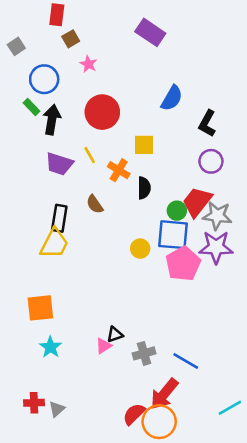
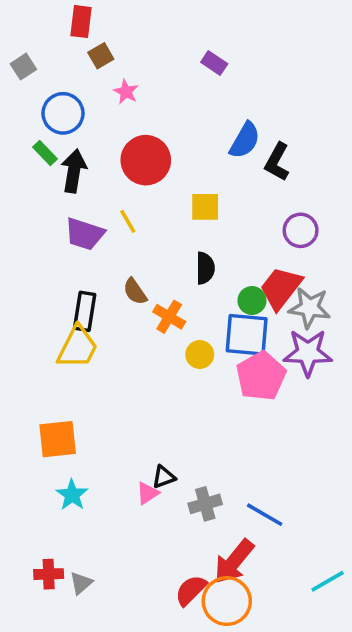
purple rectangle: (150, 32) -> (214, 63), moved, size x0.6
black L-shape: (207, 123) -> (277, 162), moved
orange cross: (119, 170) -> (169, 317), moved

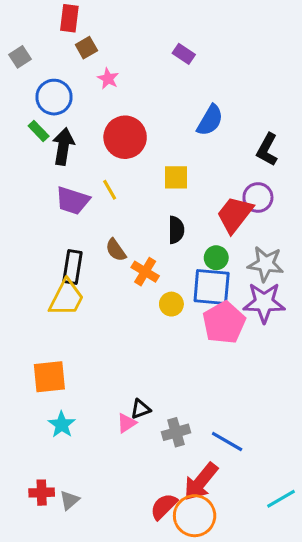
black L-shape: (277, 162) -> (267, 150), moved
red trapezoid: (281, 288) -> (235, 214), moved

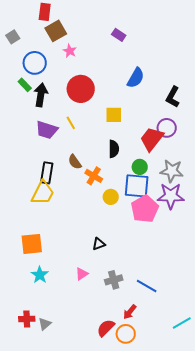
brown square: (86, 48) -> (56, 31), size x1.5
black triangle: (141, 409) -> (99, 244), moved
red arrow: (201, 482) -> (130, 312), size x0.6
orange circle: (195, 516) -> (126, 334), size x0.7

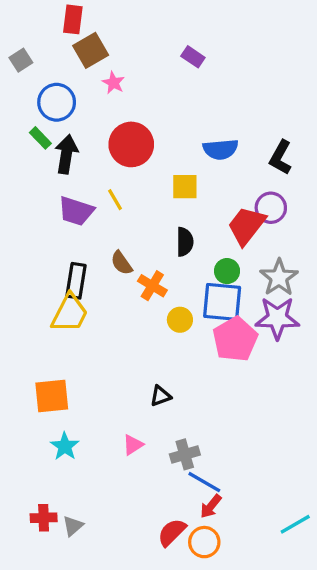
blue semicircle: (136, 78) -> (221, 149), moved, turned 55
gray star: (172, 171) -> (279, 278), turned 30
blue line: (147, 286) -> (204, 482), moved

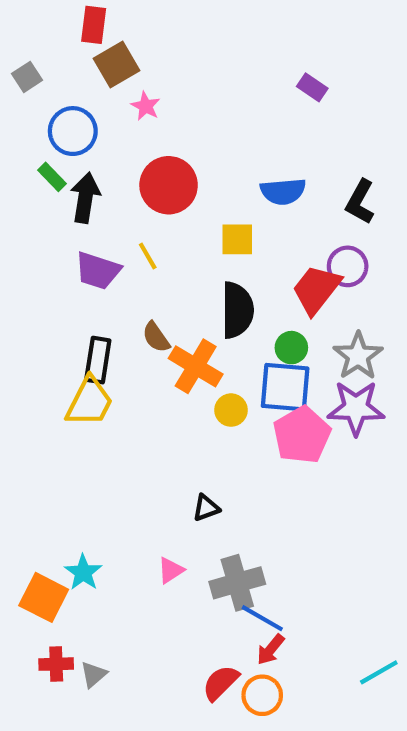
purple rectangle: (193, 57) -> (312, 87), moved
black semicircle: (185, 242) -> (237, 310), size x1.5
orange cross: (152, 286) -> (196, 366), size x1.4
orange square: (52, 396) -> (44, 597), moved, turned 33
gray cross: (185, 454) -> (237, 583), size x1.4

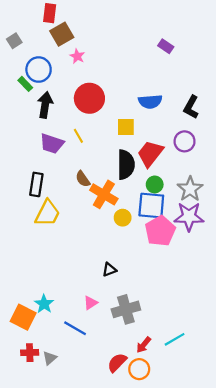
green rectangle: (52, 177) -> (25, 84), moved
red trapezoid: (316, 289) -> (150, 154), moved
black rectangle: (98, 360) -> (36, 184), moved
blue line: (262, 618) -> (75, 328), moved
cyan line: (379, 672) -> (175, 339), moved

